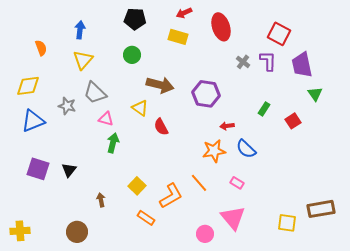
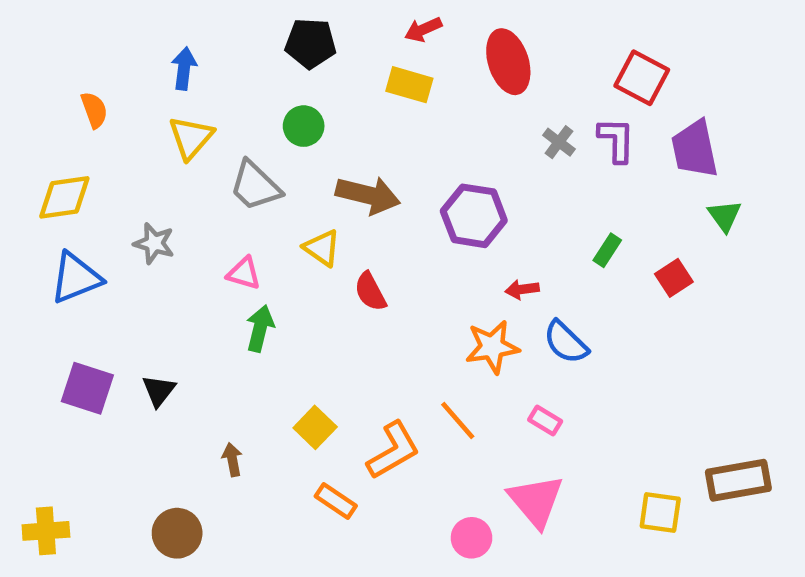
gray trapezoid: (95, 93) -> (255, 186), moved

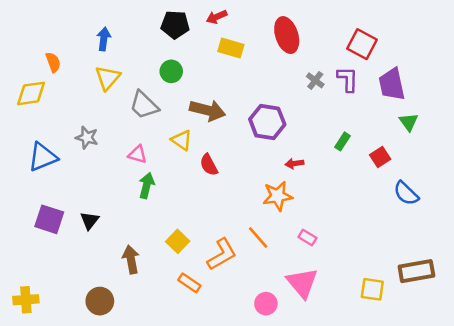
red arrow: (423, 29) -> (217, 17), moved
yellow diamond: (64, 197) -> (31, 93), moved
blue semicircle: (566, 342) -> (406, 193), moved
brown arrow: (232, 460) -> (131, 260), size x1.5

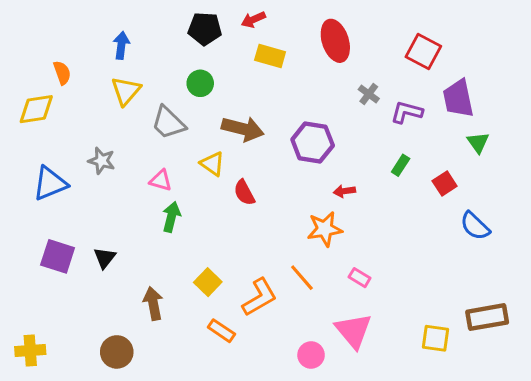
purple L-shape: (348, 79) -> (407, 112), moved, turned -76

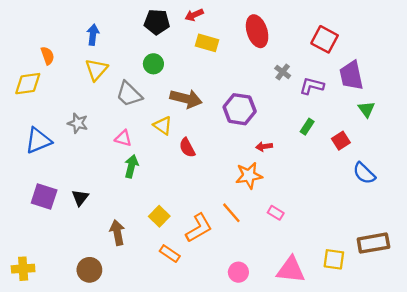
pink triangle: (354, 331) -> (291, 270), moved, turned -44

